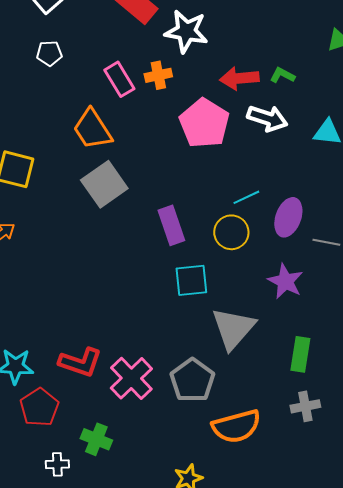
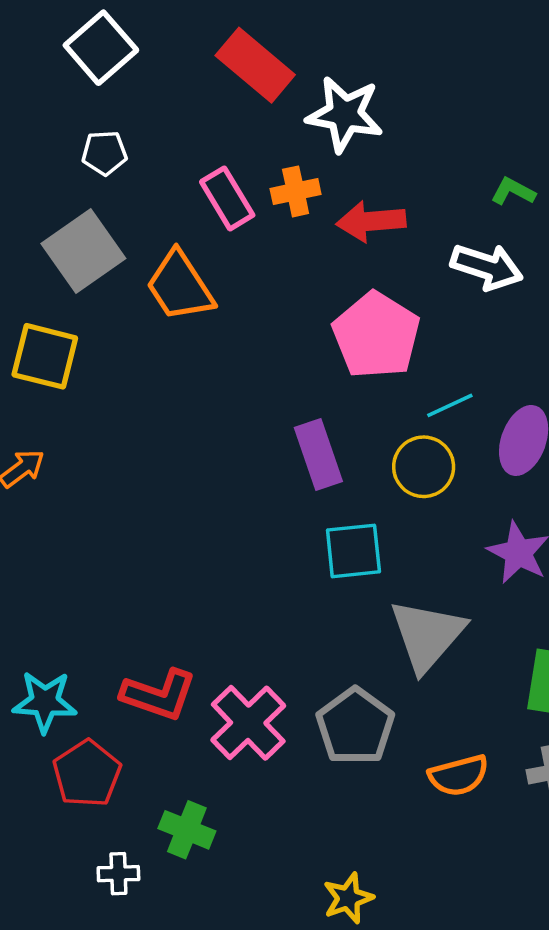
red arrow: (239, 78) -> (371, 221), moved
pink pentagon: (204, 123) -> (376, 335), moved
gray square: (104, 184) -> (83, 251), moved
orange semicircle: (236, 426) -> (459, 775), moved, size x0.7

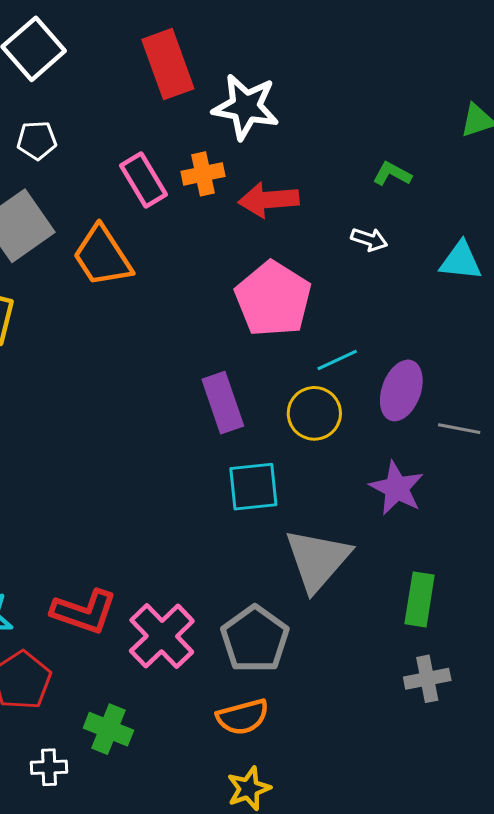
red rectangle: (255, 65) -> (168, 64), turned 30
white arrow: (487, 267) -> (369, 239), size x0.6
orange semicircle: (459, 775) -> (243, 717), moved

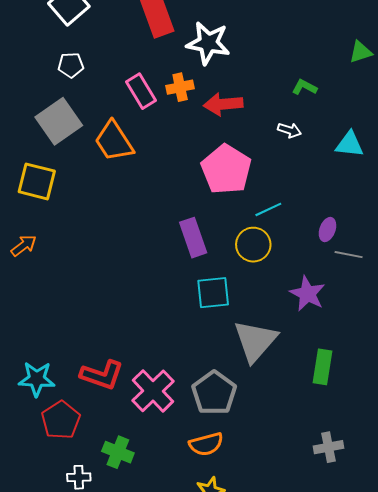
purple ellipse: (401, 390) -> (327, 230), moved, size x0.6
gray cross: (427, 679) -> (328, 447), moved

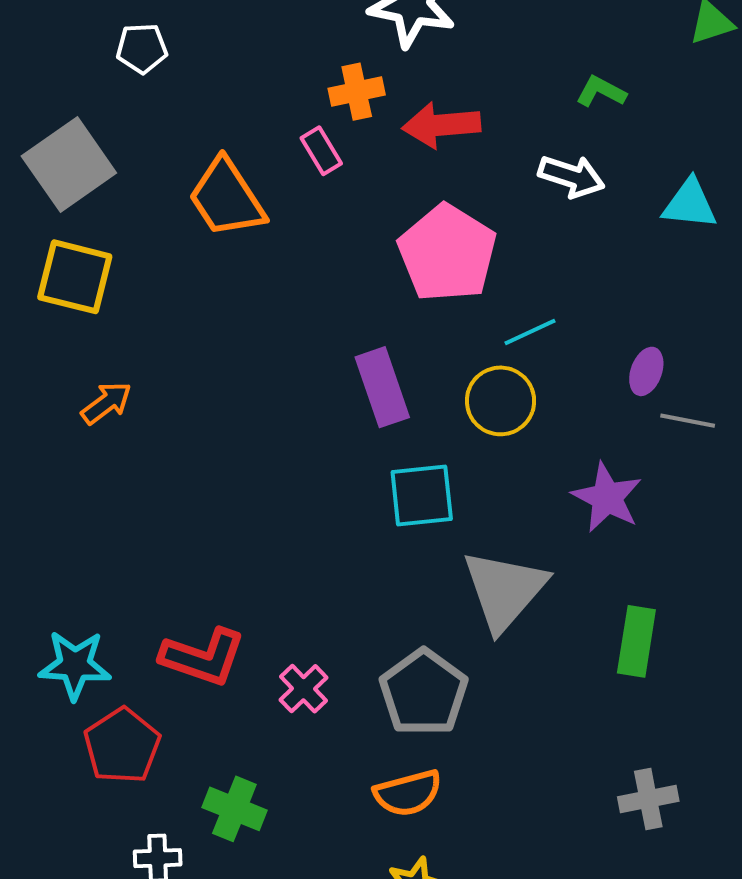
pink rectangle: (141, 91) -> (321, 151), moved, size x0.7
gray square: (59, 121) -> (69, 164), moved
white arrow: (289, 130) -> (571, 176), size x1.4
orange arrow: (24, 246) -> (106, 403), moved
pink cross: (153, 391) -> (303, 689), size x0.6

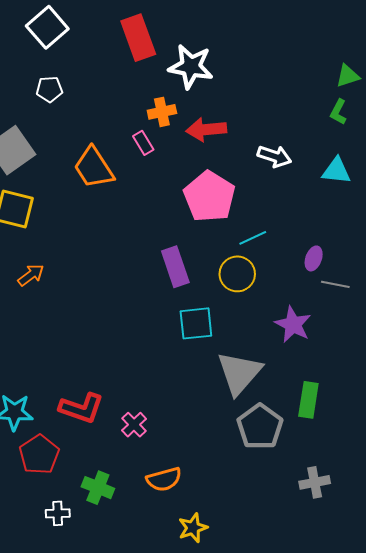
green L-shape: (601, 92) -> (338, 112), moved, turned -90
gray pentagon: (424, 693) -> (260, 427), moved
orange semicircle: (408, 793) -> (164, 479), moved

